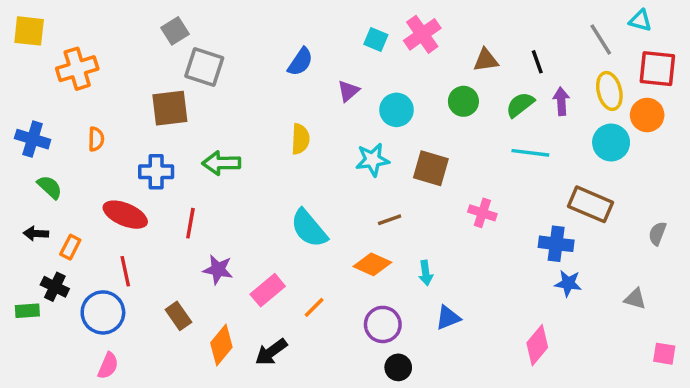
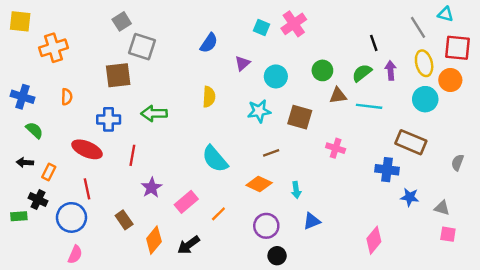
brown triangle: (486, 60) -> (338, 96), moved
purple star: (218, 270) -> (152, 188), turned 30
blue star: (568, 283) -> (410, 197), moved
pink square: (664, 354) -> (448, 234), moved

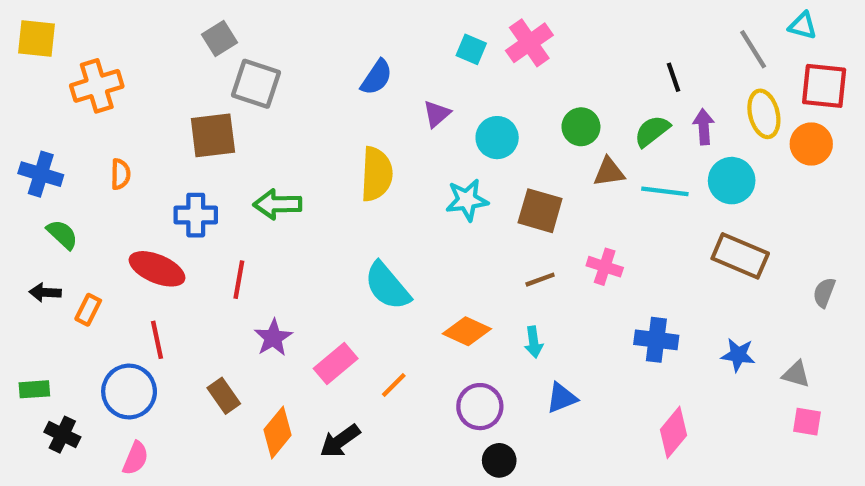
yellow semicircle: (209, 97) -> (377, 174), size x1.4
cyan circle: (425, 99) -> (732, 181), moved
brown line: (271, 153) -> (540, 280), moved
blue cross: (387, 170) -> (656, 340), moved
black cross: (38, 200) -> (62, 435), moved

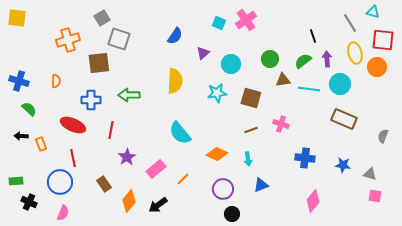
orange cross: (97, 86) -> (68, 40), moved
orange rectangle: (88, 310) -> (41, 144), turned -48

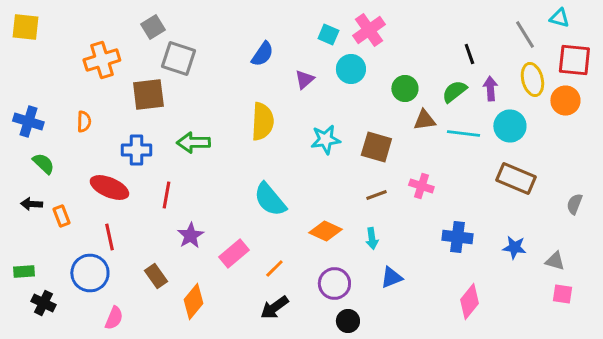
cyan circle: (231, 64) -> (351, 69), moved
black arrow: (158, 205) -> (274, 308), moved
pink semicircle: (63, 213) -> (114, 318), moved

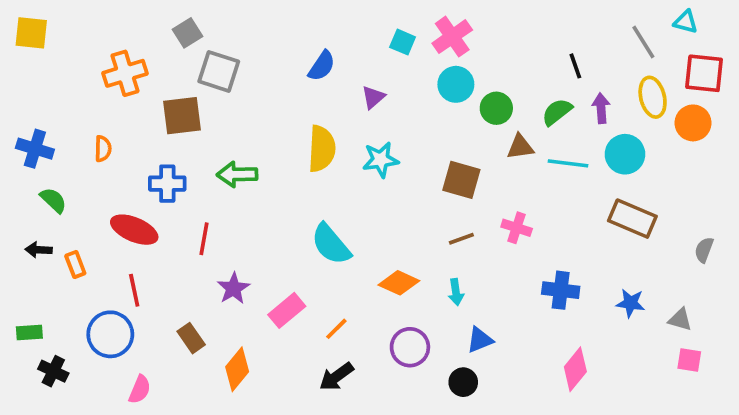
cyan circle: (351, 69) -> (456, 84), moved
cyan star: (325, 140) -> (381, 160), moved
black circle: (348, 321) -> (463, 382), moved

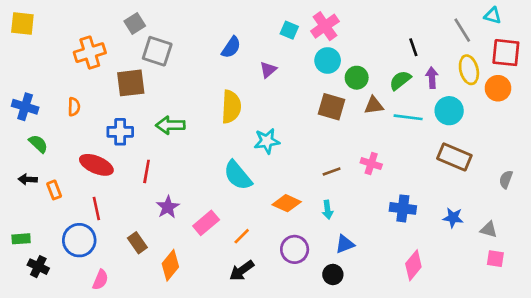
cyan star: (381, 160) -> (267, 141), moved
brown square: (461, 180) -> (332, 107), moved

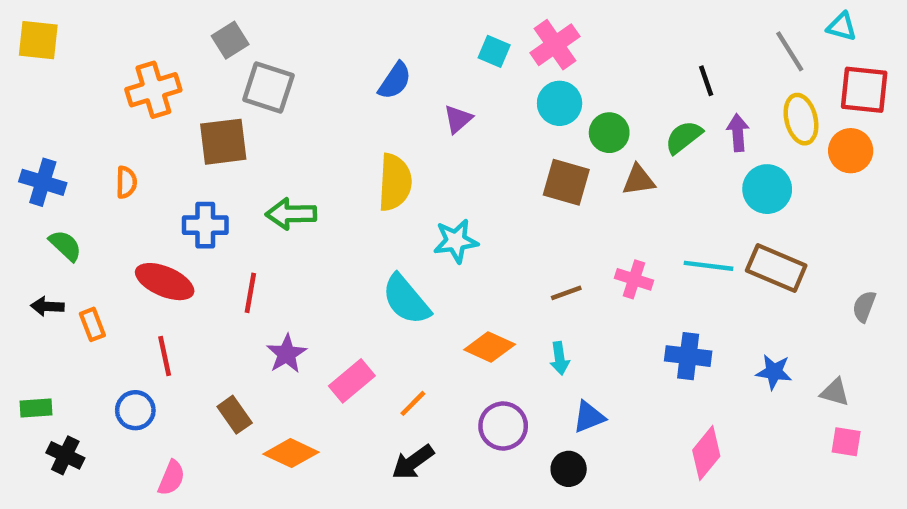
cyan line: (408, 117) -> (708, 266), moved
blue circle: (79, 240) -> (135, 410), size x0.7
orange diamond: (170, 265) -> (291, 453), turned 76

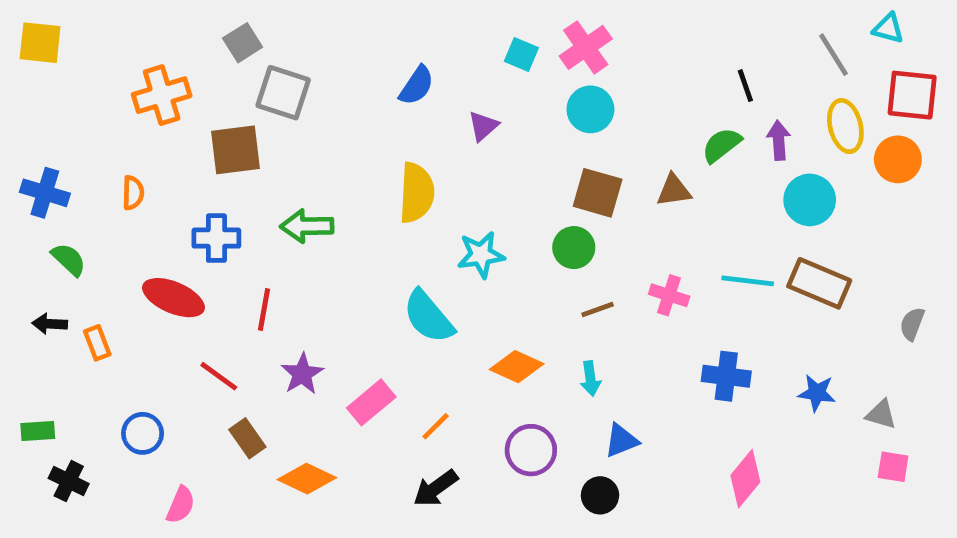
green circle: (609, 133) -> (574, 248), moved
red line: (165, 356) -> (219, 376), moved, turned -42

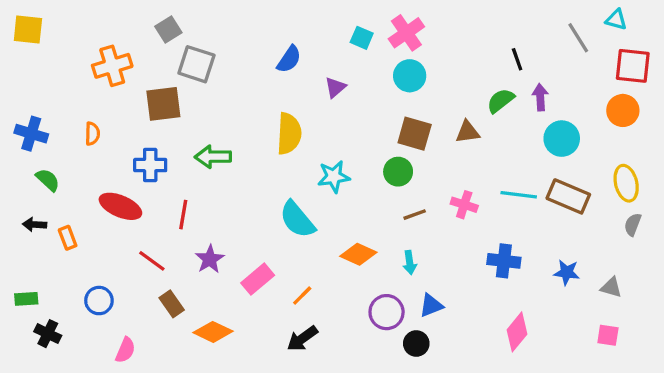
yellow ellipse: (845, 126) -> (626, 183), moved
purple circle: (531, 450) -> (387, 312), moved
pink square: (893, 467) -> (608, 335), moved

